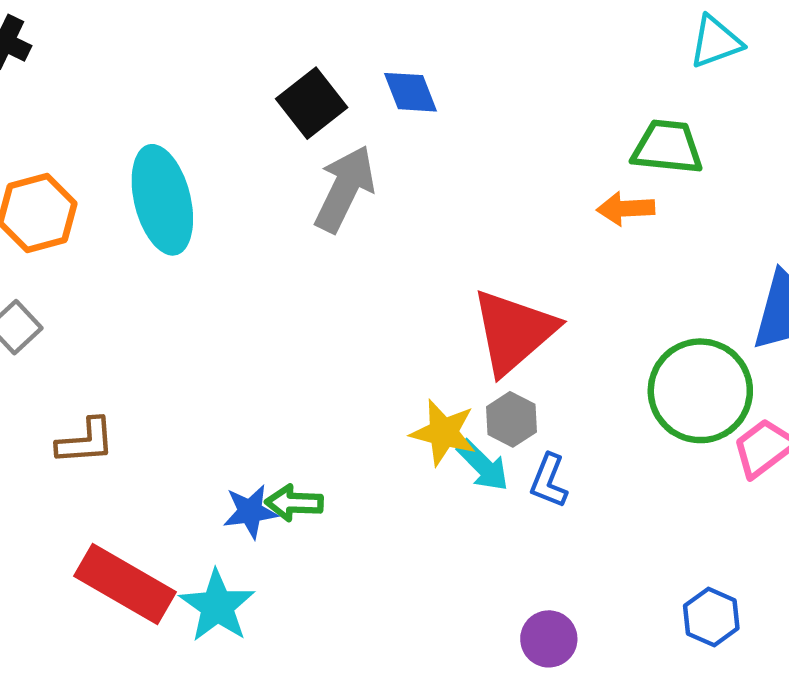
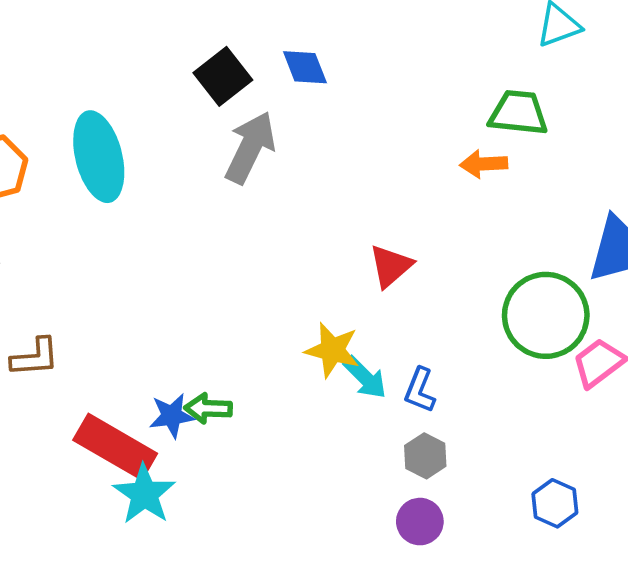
red triangle: (514, 332) -> (391, 266), size x0.6
gray hexagon: (511, 419) -> (425, 456), moved
red rectangle: (125, 584) -> (115, 447), moved

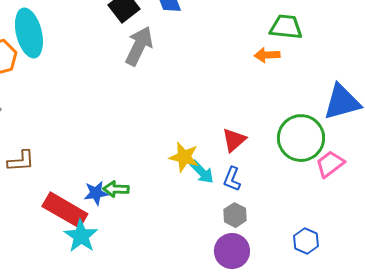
cyan ellipse: (99, 157) -> (29, 33), moved
red triangle: (391, 266) -> (234, 140), moved
purple circle: (420, 522) -> (232, 251), size x1.4

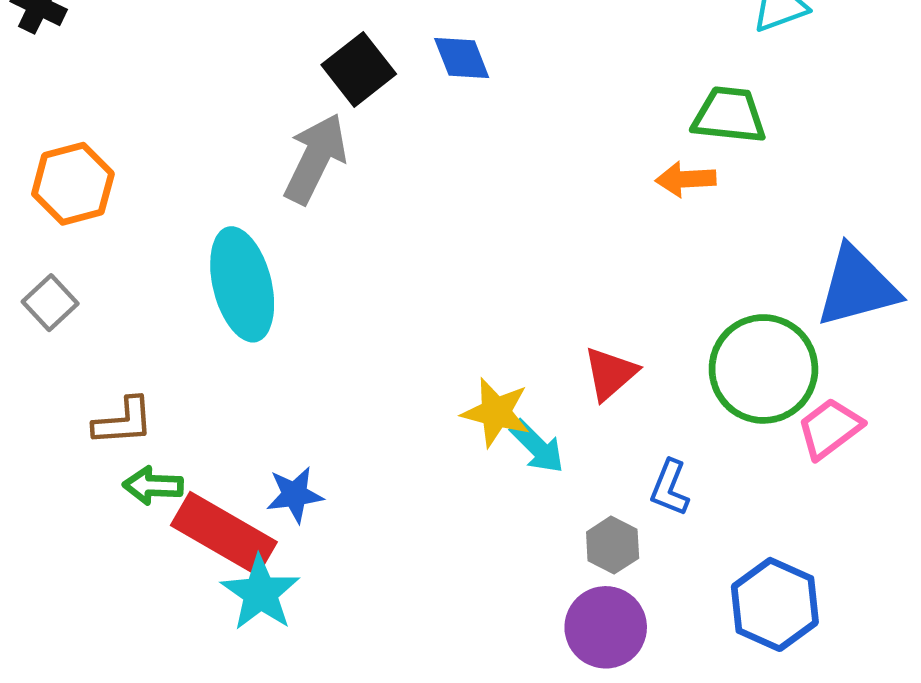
cyan ellipse: (29, 33) -> (242, 284), moved
gray arrow: (139, 46) -> (315, 159), moved
blue L-shape: (232, 179) -> (670, 488), moved
green arrow: (116, 189) -> (153, 486), moved
blue hexagon: (306, 241) -> (775, 604), size x1.5

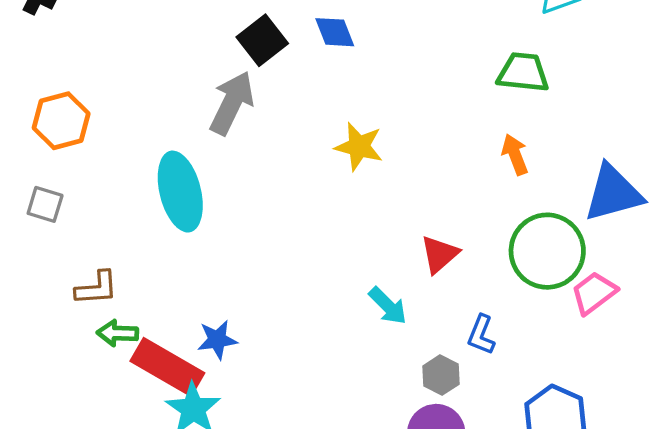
orange arrow: (686, 179) -> (515, 155), moved, turned 72
gray square: (50, 303) -> (45, 204), turned -30
yellow star: (496, 412) -> (359, 146), moved

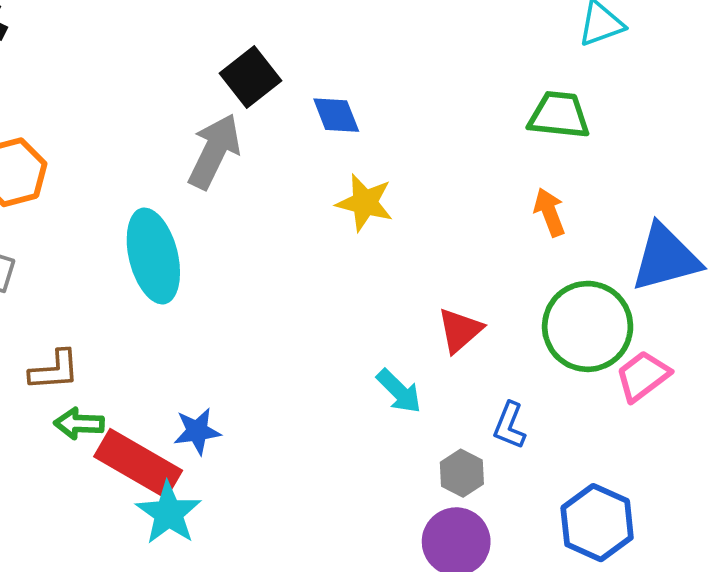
blue diamond: (335, 32) -> (336, 115), moved

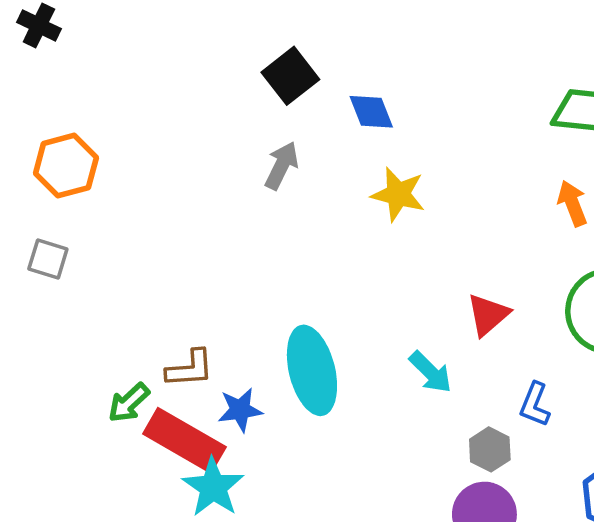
gray arrow: (214, 151) -> (281, 166), moved, size x0.7
cyan ellipse: (153, 256) -> (312, 370), moved
brown L-shape: (54, 370) -> (190, 369), moved
green arrow: (79, 424) -> (129, 403), turned -45

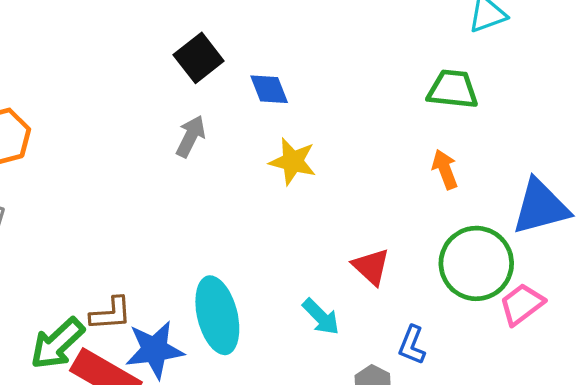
red triangle: (488, 315) -> (371, 267), turned -36
green arrow: (129, 403) -> (57, 343), size x1.5
blue star: (240, 410) -> (155, 350), size x1.5

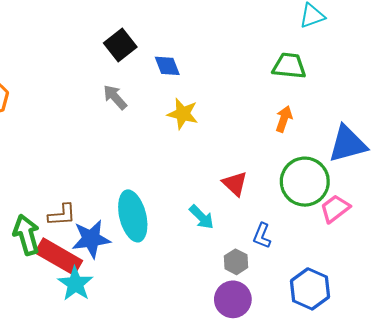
gray arrow: (191, 136) -> (115, 97), turned -68
orange arrow: (445, 169) -> (284, 119), turned 40
green arrow: (57, 343) -> (26, 235), turned 117

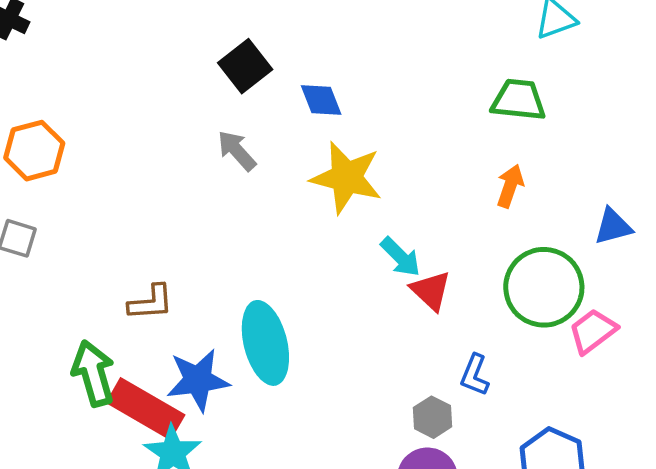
yellow star: (183, 114) -> (346, 178), size x1.4
blue triangle: (348, 144) -> (613, 227), size x0.6
brown L-shape: (62, 215) -> (151, 302), moved
cyan arrow: (202, 217) -> (400, 257), moved

